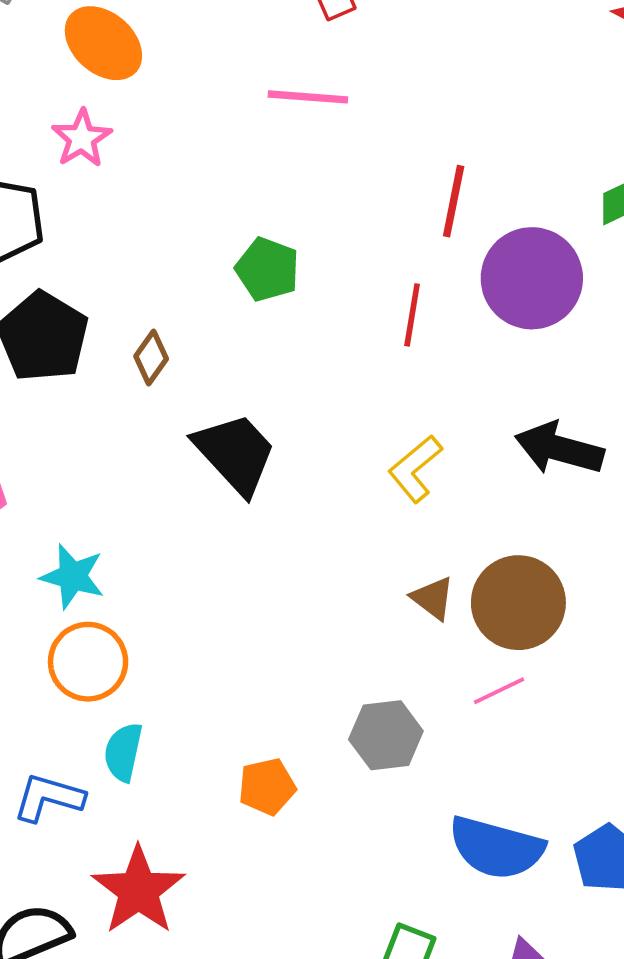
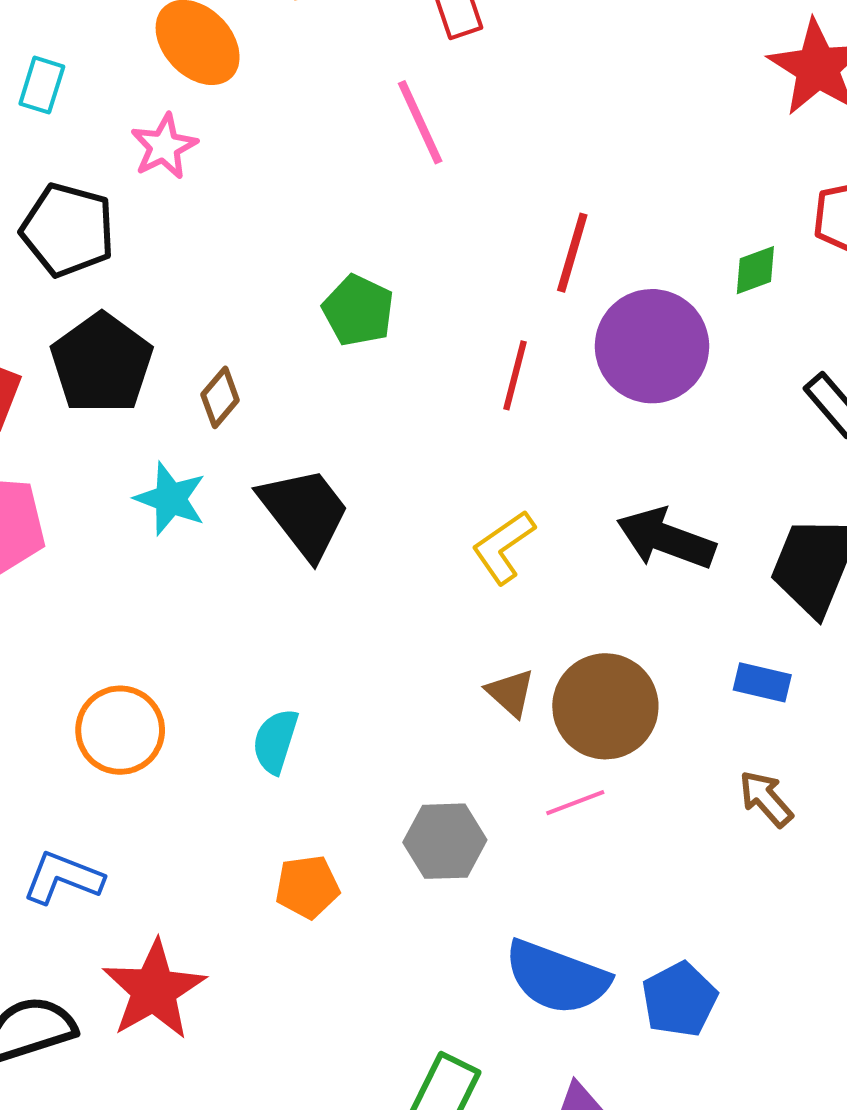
pink line: (308, 97) -> (420, 122), turned 56
cyan star: (72, 576) -> (170, 499), moved
cyan semicircle: (123, 752) -> (275, 741), moved

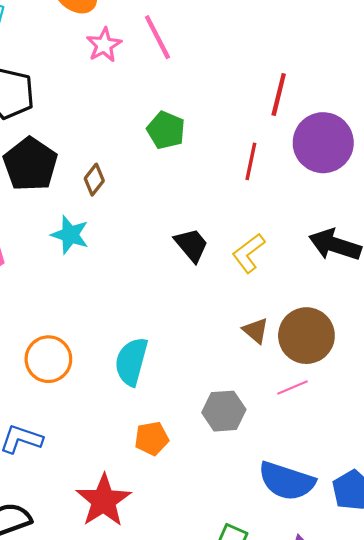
pink line: (420, 122) -> (157, 37), moved
pink star: (164, 146) -> (104, 45), moved
black trapezoid: (305, 512) -> (191, 245), moved, size x0.7
cyan semicircle: (275, 741) -> (131, 362), size x1.4
red star: (154, 990) -> (104, 501), moved

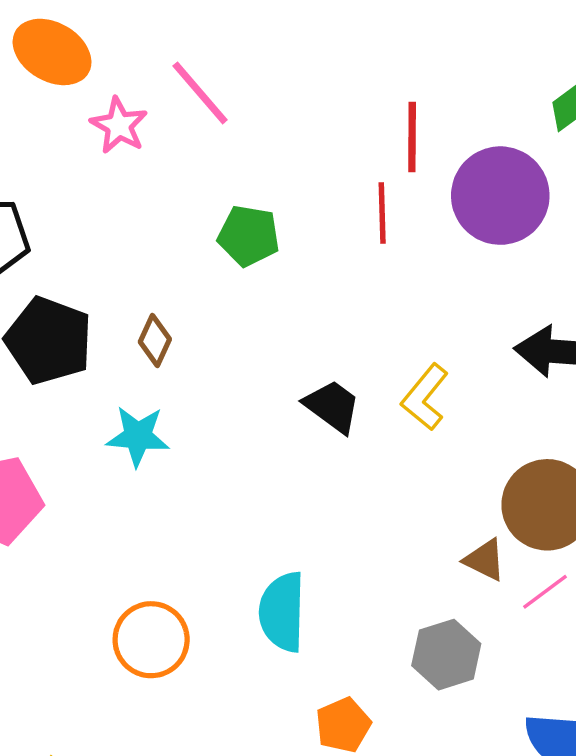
red line: (251, 161) -> (382, 213), moved
brown triangle: (256, 331) -> (485, 560), moved

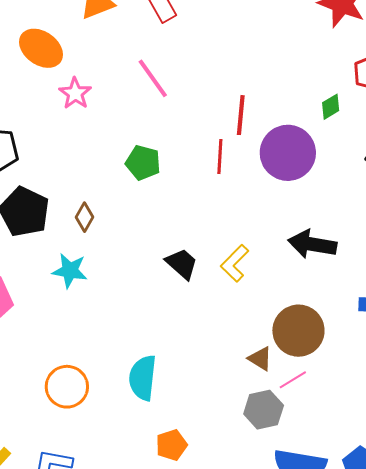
pink line: (200, 93) -> (153, 78), moved
gray hexagon: (446, 655) -> (264, 410), moved

